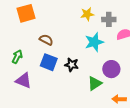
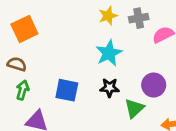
brown semicircle: (46, 40) -> (17, 64), moved
cyan star: (94, 42) -> (109, 53), moved
black star: (72, 65) -> (110, 88), moved

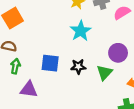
black star: (110, 88) -> (78, 67), moved

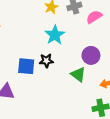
black star: (78, 67) -> (46, 61), moved
green triangle: (104, 72) -> (78, 74), turned -35

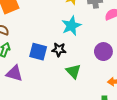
green triangle: (78, 74) -> (73, 71), moved

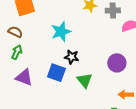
cyan star: (71, 26) -> (61, 32), moved
blue square: (38, 52) -> (56, 73), moved

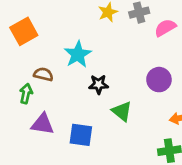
brown semicircle: (15, 32) -> (43, 74), moved
blue square: (56, 73) -> (81, 135), moved

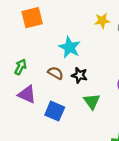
cyan star: (78, 54) -> (70, 47), turned -30
brown semicircle: (43, 74) -> (55, 73), moved

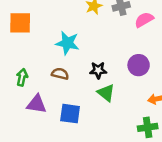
orange square: (32, 18) -> (20, 23), turned 30
black star: (79, 75) -> (98, 70), moved

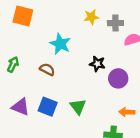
black star: (98, 70) -> (97, 64), moved
green triangle: (106, 93) -> (78, 107), moved
purple triangle: (37, 104) -> (21, 107), moved

